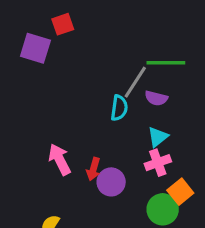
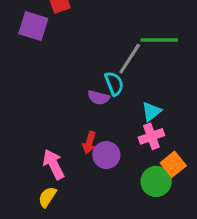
purple semicircle: (156, 98) -> (99, 98), moved
cyan semicircle: (119, 108) -> (114, 84), turned -30
pink arrow: (60, 159) -> (54, 164), moved

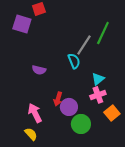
green line: (159, 40) -> (103, 33), turned -65
purple semicircle: (99, 98) -> (39, 70), moved
green circle: (156, 181) -> (81, 124), moved
yellow semicircle: (47, 197) -> (31, 134), turned 104

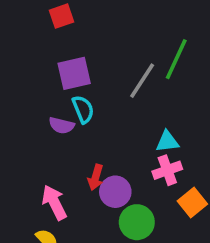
purple square: (22, 24) -> (74, 73), moved, turned -30
cyan semicircle: (74, 61) -> (83, 109), moved
cyan triangle: (98, 79) -> (167, 142), turned 32

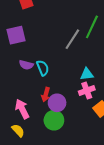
purple square: (74, 73) -> (16, 35), moved
cyan semicircle: (83, 109) -> (43, 68), moved
green circle: (137, 222) -> (54, 120), moved

